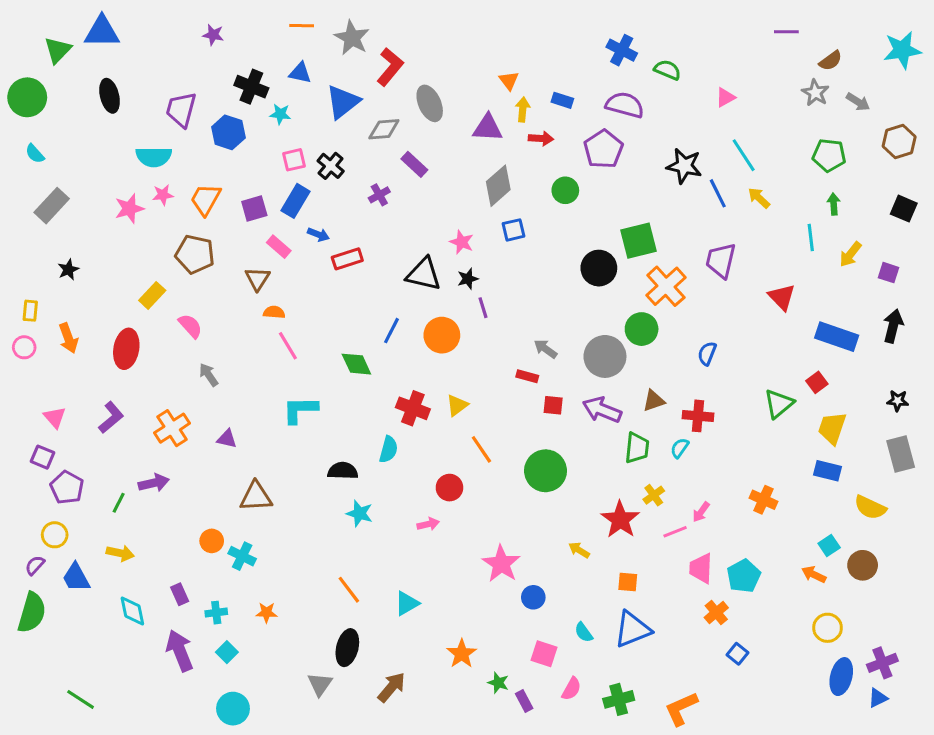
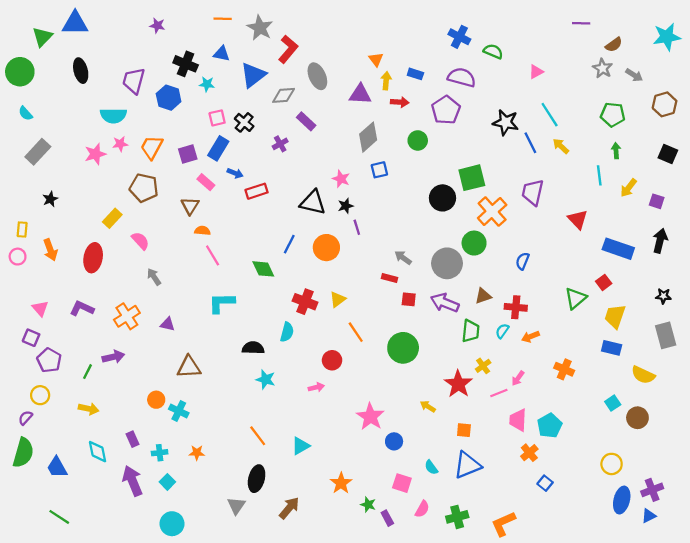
purple L-shape: (111, 417) -> (82, 308), turned -115
orange arrow: (814, 574) -> (530, 337), moved, turned -48
blue trapezoid: (76, 577) -> (57, 467), moved

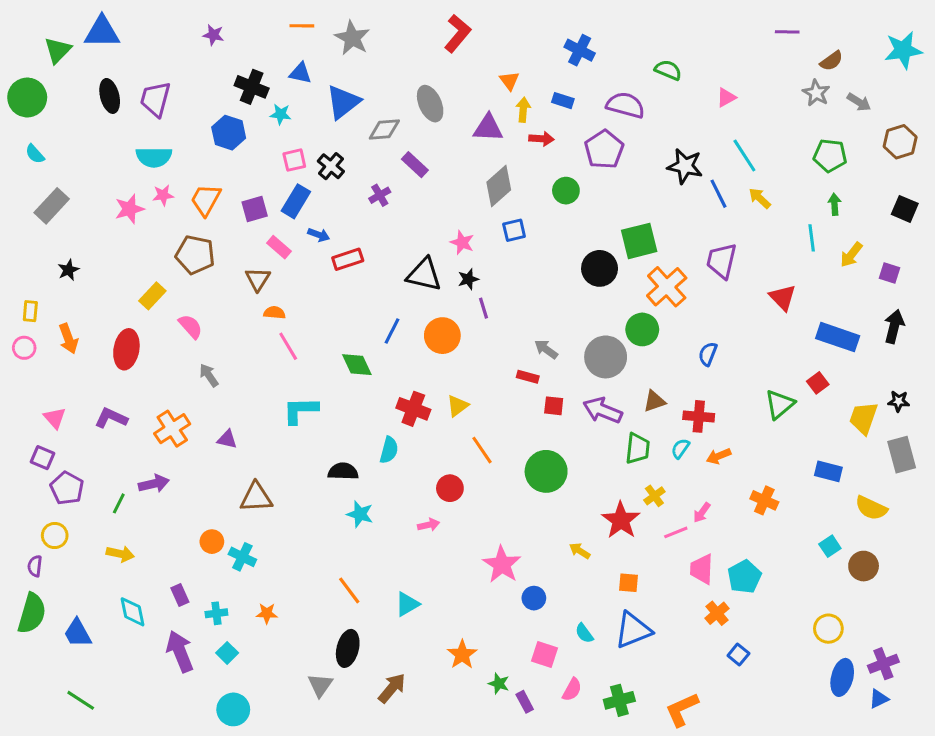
blue cross: (459, 37) -> (580, 50), moved
red L-shape: (288, 49) -> (458, 33), moved
purple trapezoid: (134, 81) -> (155, 99), moved
yellow trapezoid: (615, 316) -> (864, 418), moved
purple semicircle: (25, 418) -> (35, 566), turned -35

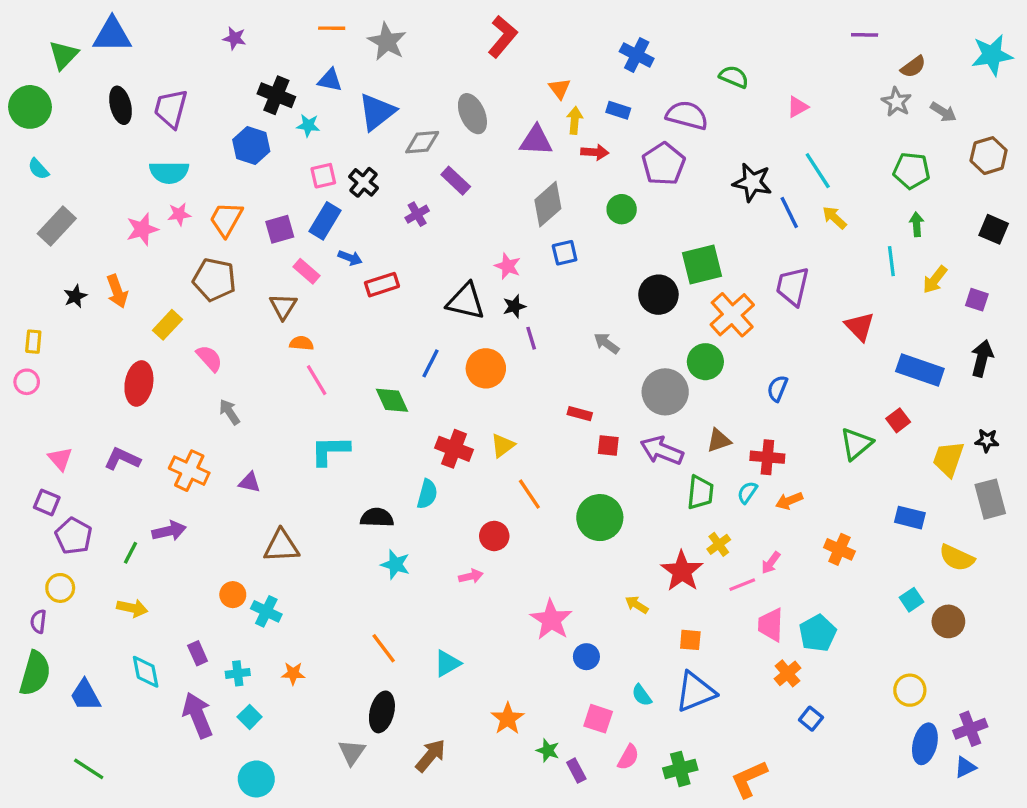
orange arrow: (68, 339) -> (117, 291), moved
gray arrow: (546, 349) -> (607, 343), moved
orange cross: (172, 429) -> (189, 471), turned -32

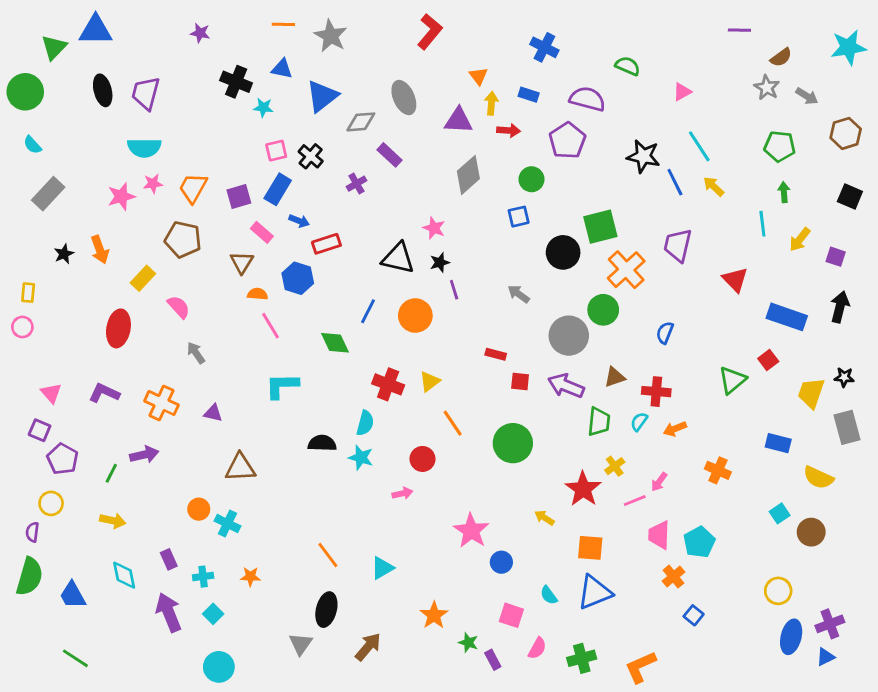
blue hexagon: (251, 145) -> (298, 278), moved
blue square: (565, 253) -> (519, 217), moved
cyan star: (395, 564) -> (361, 458), moved
orange square: (690, 640) -> (590, 548), size x1.4

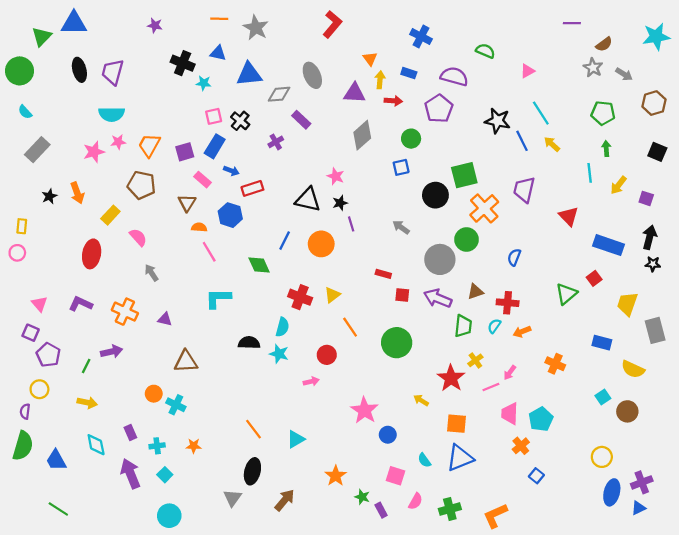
blue triangle: (322, 96) -> (249, 74), turned 32
black star: (844, 377) -> (653, 264), moved

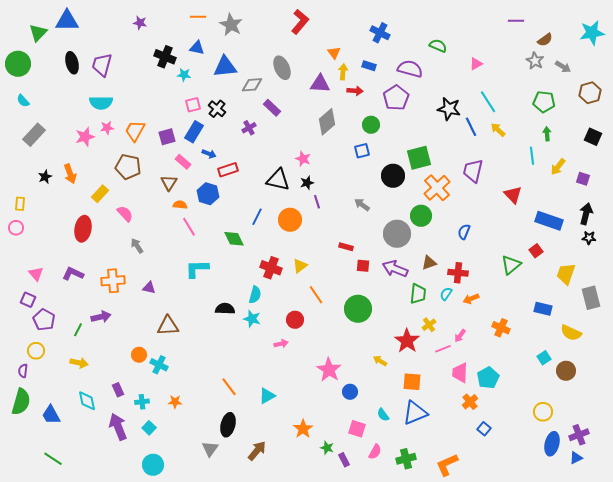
orange cross: (125, 312) -> (113, 281), turned -30

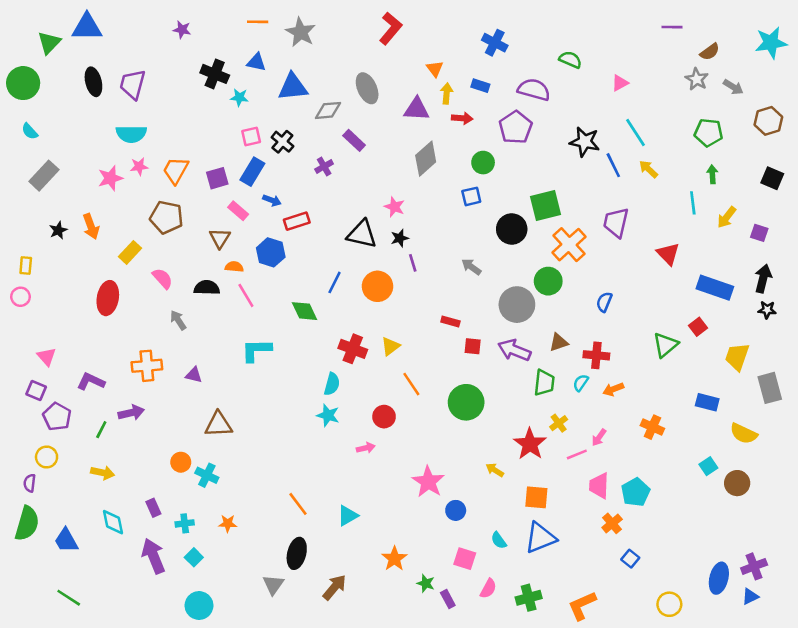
purple L-shape: (73, 274) -> (91, 381), moved
black semicircle: (225, 309) -> (207, 288), moved
yellow circle: (543, 412) -> (669, 604), moved

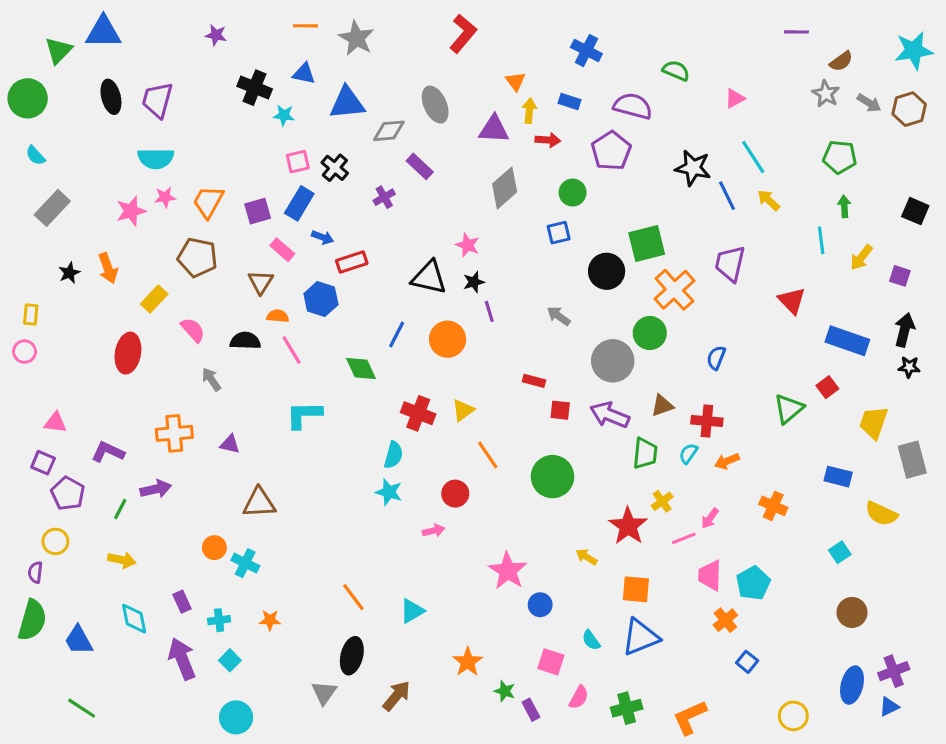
brown hexagon: (768, 121) -> (909, 109), moved
pink triangle: (47, 357) -> (55, 423), turned -42
brown circle: (737, 483) -> (852, 612), moved

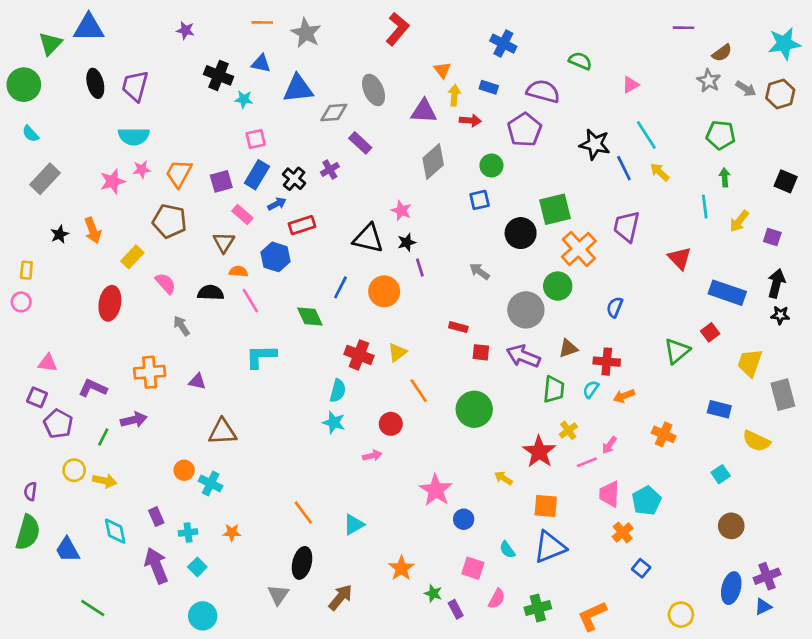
black cross: (335, 168) -> (294, 179), moved
blue arrow: (322, 237) -> (277, 204), turned -48
yellow circle: (55, 541) -> (74, 470), moved
green line: (82, 708) -> (93, 608), moved

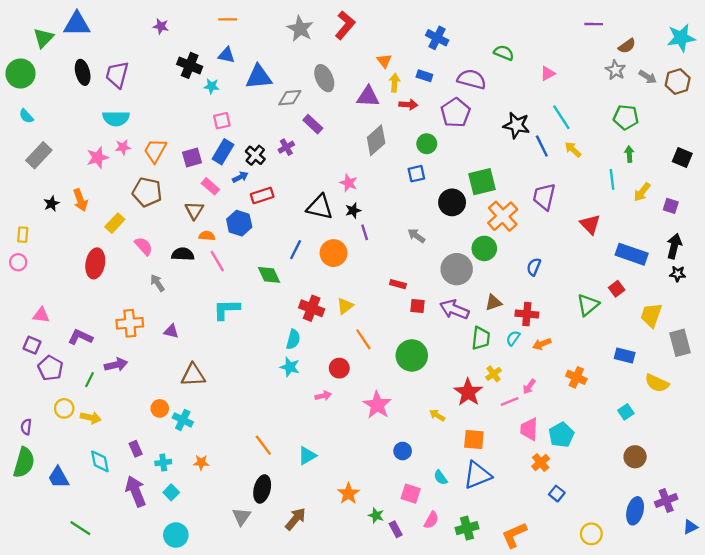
gray star: (306, 33) -> (300, 29), moved
pink star: (436, 490) -> (377, 405), moved
blue triangle: (763, 607) -> (690, 527), moved

